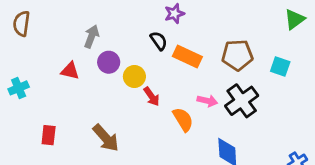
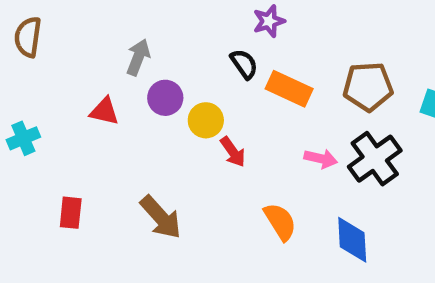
orange semicircle: (183, 119) -> (280, 222), moved

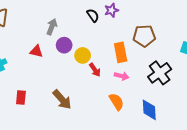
black semicircle: (244, 64) -> (93, 15), moved
brown pentagon: (368, 87) -> (144, 36), moved
orange rectangle: (289, 89) -> (121, 52), moved, turned 54
pink arrow: (321, 159) -> (122, 76), moved

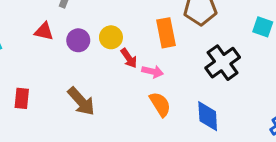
purple circle: (64, 45) -> (78, 40), moved
pink arrow: (122, 76) -> (153, 72), moved

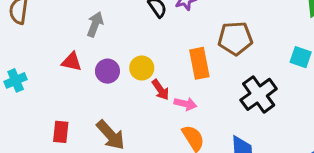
red rectangle: (22, 98) -> (61, 132), moved

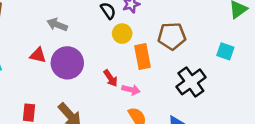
gray arrow: (95, 24) -> (57, 25), turned -90
yellow circle: (142, 68) -> (122, 34), moved
purple circle: (107, 71) -> (67, 63), size x1.6

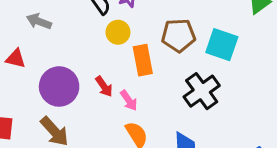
cyan square: (225, 51) -> (222, 45), moved, size x1.5
purple circle: (67, 63) -> (59, 86), moved
pink arrow: (131, 90) -> (129, 100), turned 42

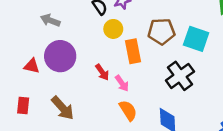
red triangle: (16, 59) -> (32, 66), moved
purple circle: (59, 86) -> (60, 56), moved

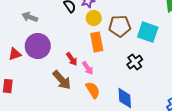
yellow circle: (113, 29) -> (94, 18), moved
red triangle: (32, 66) -> (15, 54), turned -32
black cross: (180, 76) -> (135, 62), size x0.7
brown arrow: (63, 108) -> (62, 80), moved

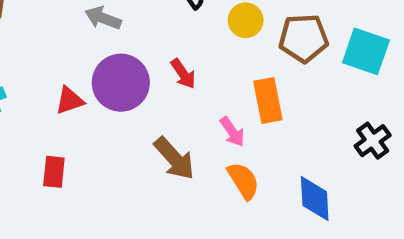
orange rectangle: (97, 42) -> (268, 100), moved
red arrow: (72, 59) -> (183, 74), moved
black cross: (135, 62) -> (373, 141), moved

